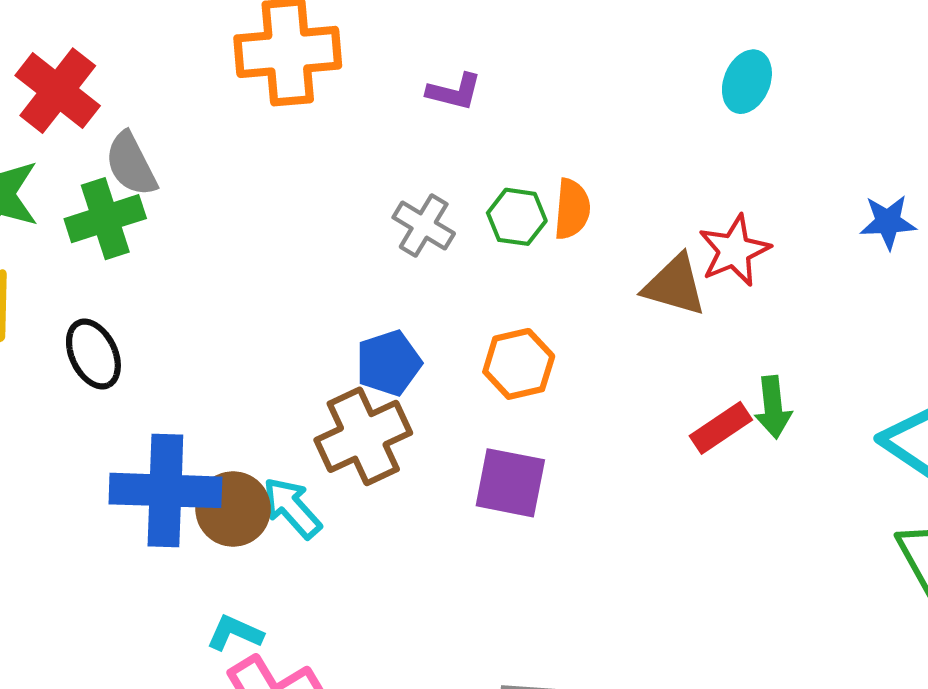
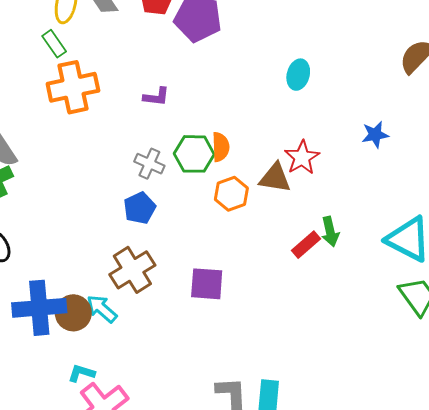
green hexagon: (517, 217) -> (194, 154), size x1.4
blue pentagon: (389, 363) -> (140, 208), moved
orange hexagon: (519, 364) -> (231, 194), moved

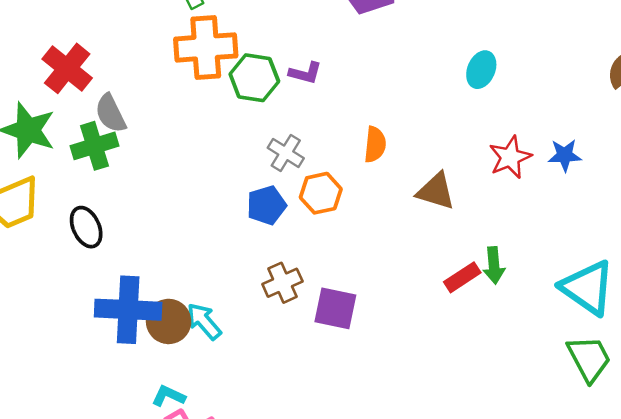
green hexagon: (194, 154) -> (254, 78), moved
red star: (302, 158) -> (510, 157), moved
orange hexagon: (231, 194) -> (321, 193), moved
brown cross: (132, 270) -> (282, 283), moved, size x0.7

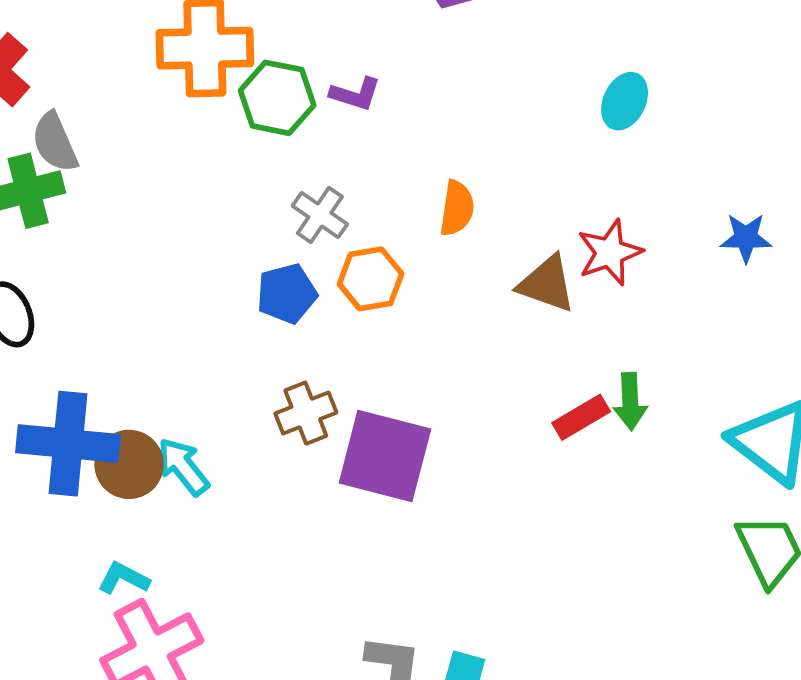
red star: (510, 157) -> (610, 252), moved
purple square: (335, 308) -> (385, 456), size x1.4

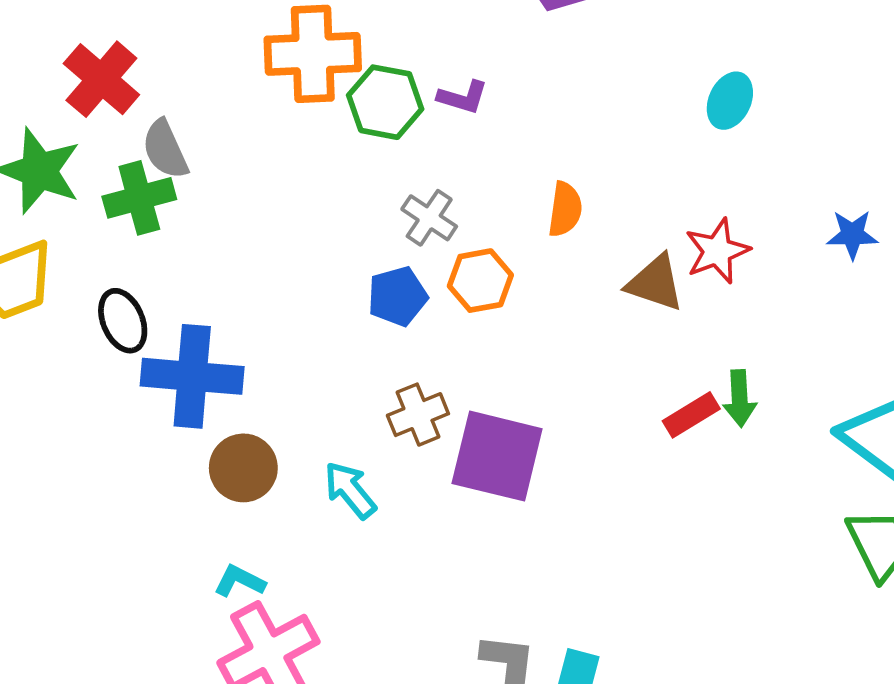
blue cross: (68, 444) -> (192, 376), moved
cyan arrow: (183, 467) -> (350, 490), moved

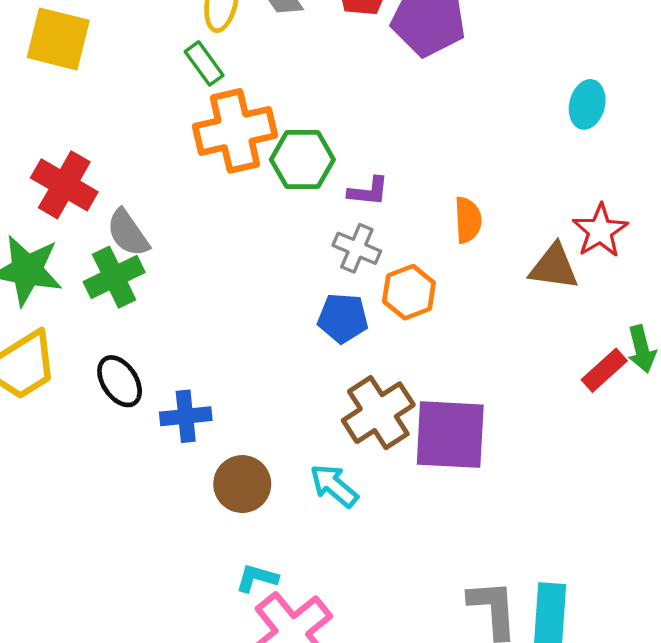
purple L-shape: (463, 97) -> (368, 191), moved
blue pentagon: (397, 296) -> (343, 318), turned 30
blue cross: (192, 376) -> (186, 416), size x0.6
brown cross: (418, 415) -> (378, 413), size x1.4

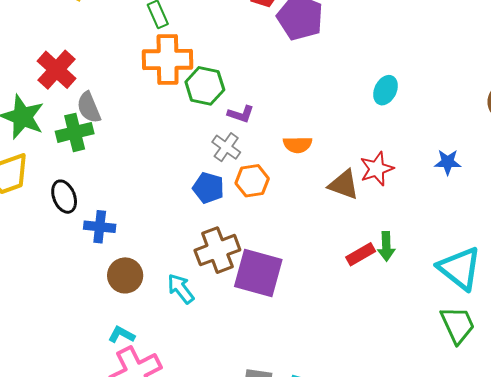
orange semicircle: (468, 220) -> (298, 145), turned 80

